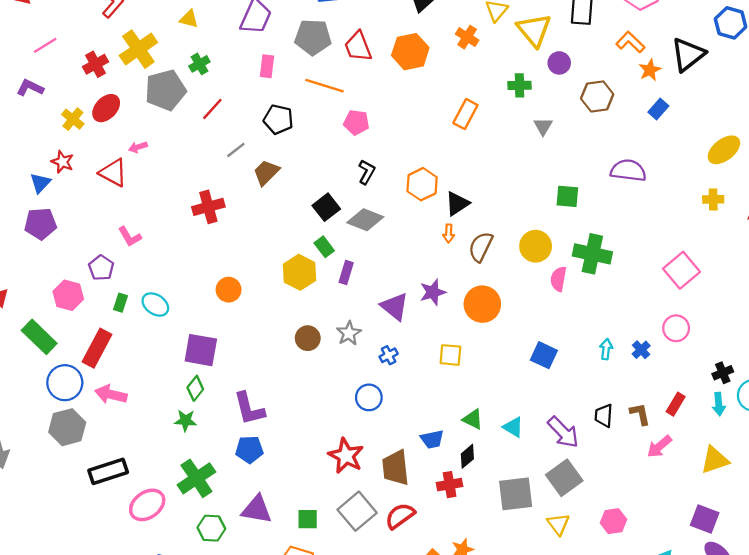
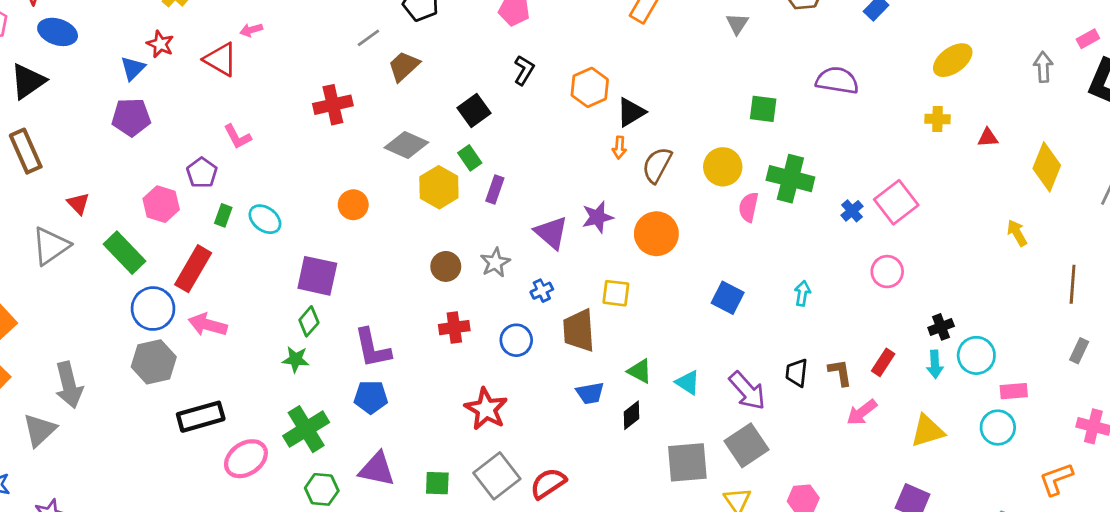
gray diamond: (365, 220) -> (406, 145), moved
blue cross: (641, 350) -> (852, 211), moved
brown trapezoid: (396, 468) -> (579, 330), moved
red cross: (450, 485) -> (454, 328), moved

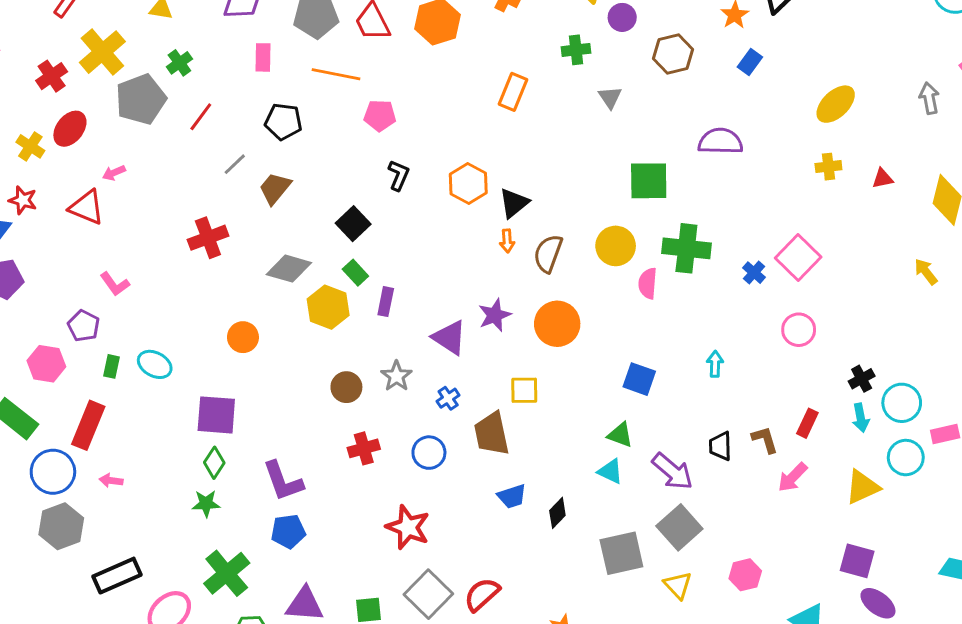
green square: (763, 109) -> (649, 181), size x1.4
pink arrow: (208, 325) -> (111, 481), size x0.6
green triangle: (640, 371) -> (620, 435), moved
cyan circle: (998, 428) -> (906, 458), moved

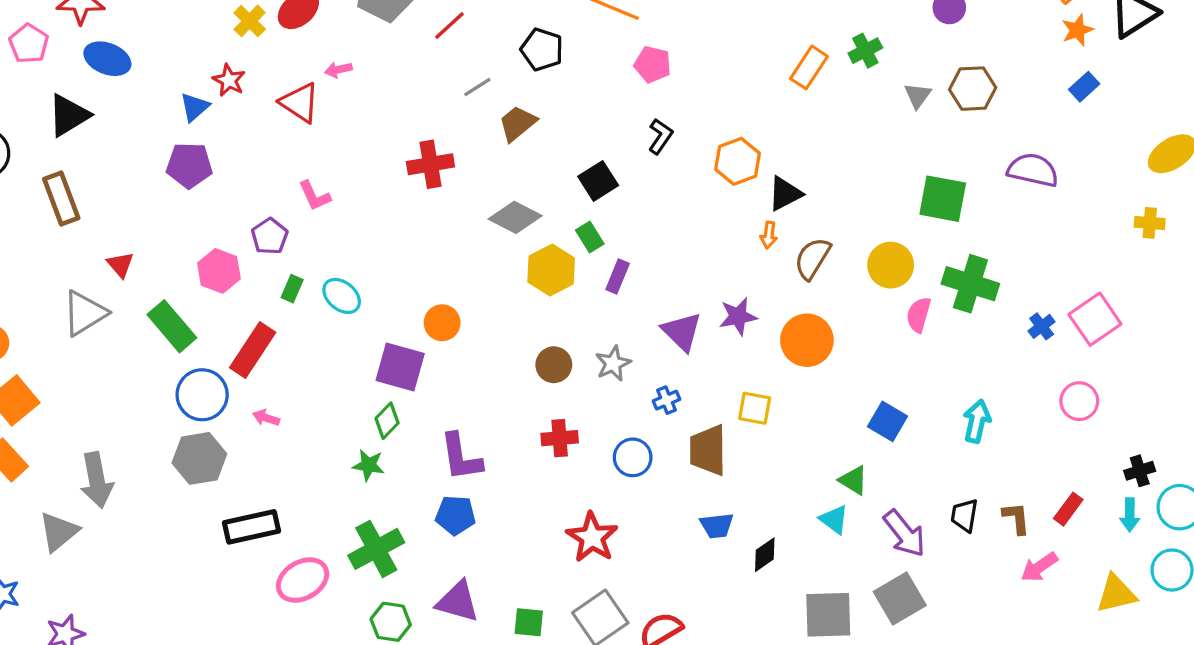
green cross: (576, 50) -> (865, 51), moved, turned -32
brown hexagon: (673, 54) -> (973, 89), moved
orange circle: (243, 337) -> (442, 323), moved
cyan arrow: (715, 364) -> (977, 421), size x1.4

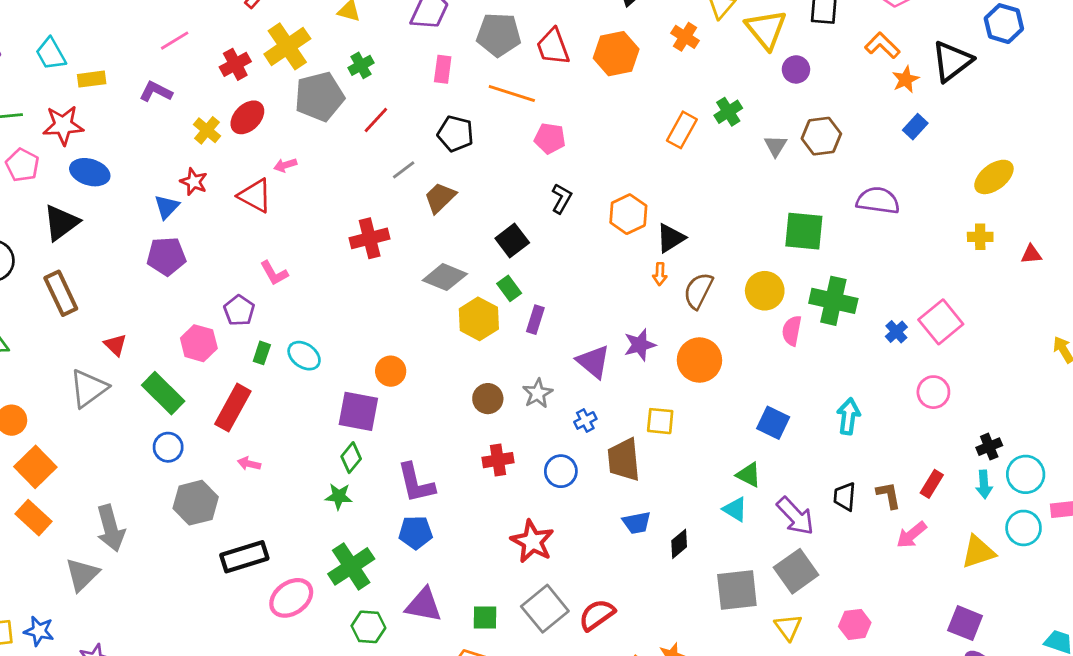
blue circle: (202, 395) -> (168, 447), moved, size x0.7

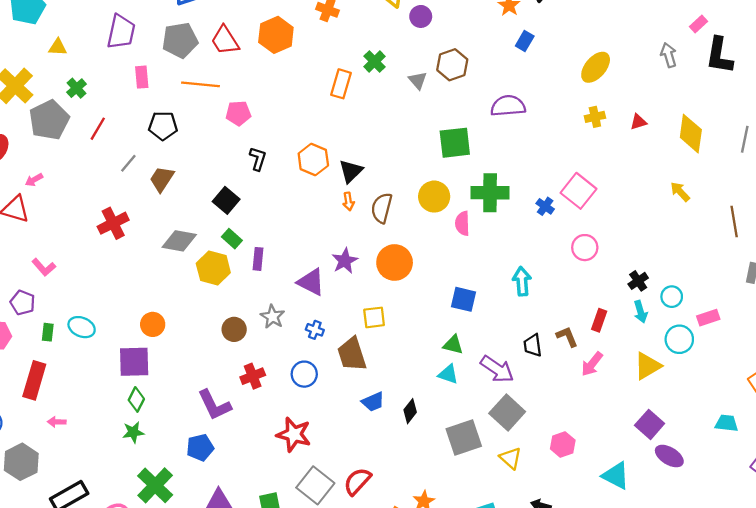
blue cross: (585, 420) -> (315, 330), turned -30
cyan circle: (1026, 474) -> (672, 297), size x0.7
purple L-shape: (416, 483) -> (214, 405), moved
purple square: (965, 623) -> (650, 424), turned 32

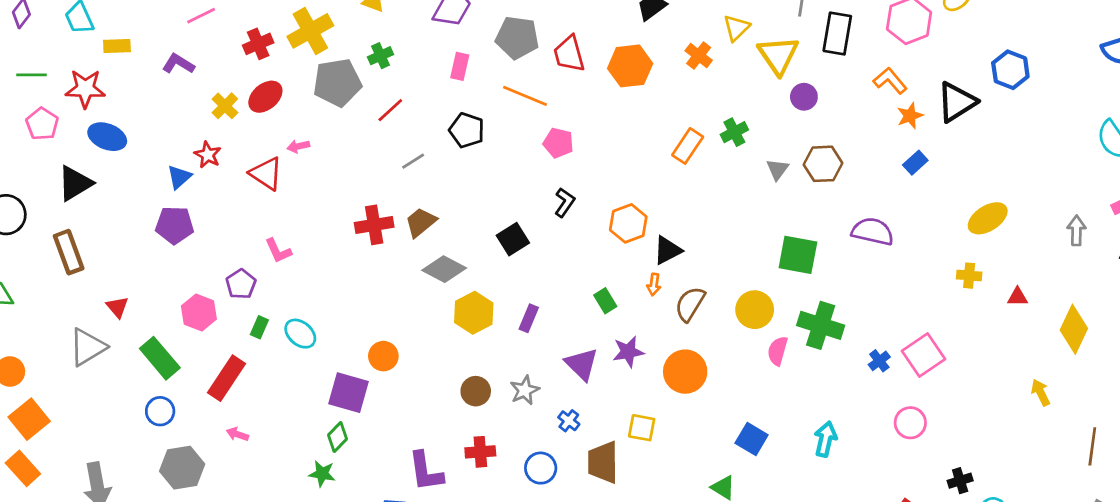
brown trapezoid: (162, 179) -> (421, 222), moved
green rectangle: (232, 239) -> (605, 301), moved

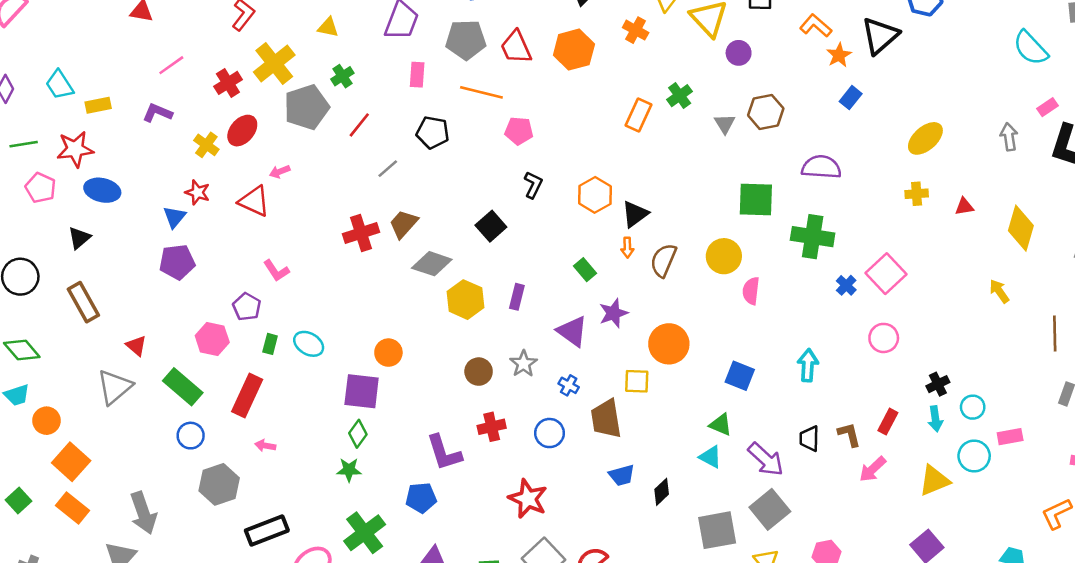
black triangle: (75, 183) -> (79, 238), size x0.7
green cross: (821, 325) -> (813, 237), moved
orange circle: (685, 372) -> (669, 344), moved

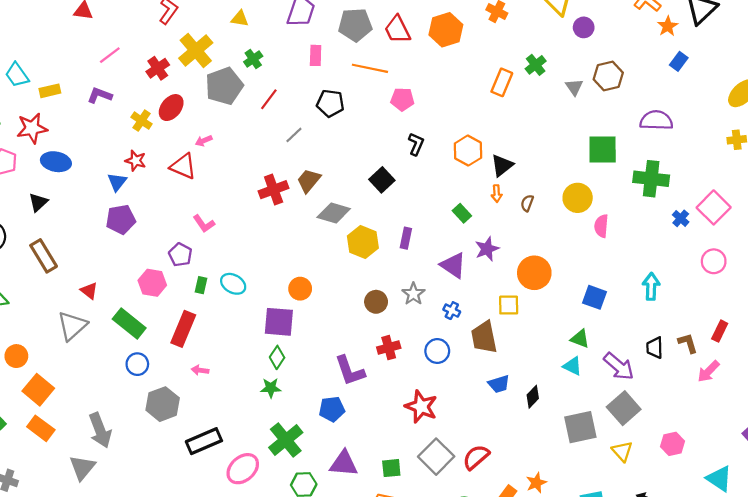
brown semicircle: (663, 260) -> (527, 203), size x0.6

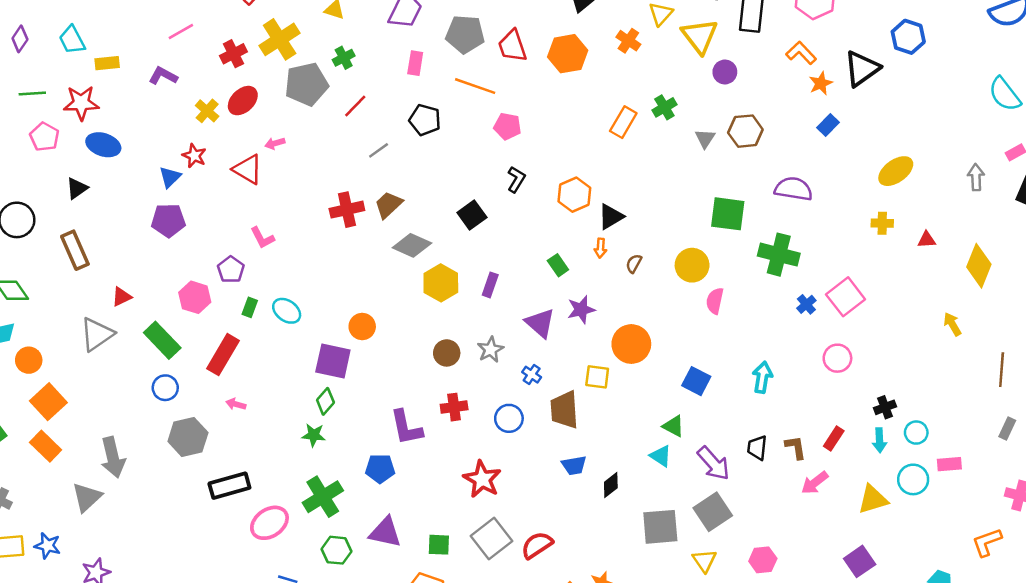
red triangle: (89, 291) -> (122, 297), turned 48

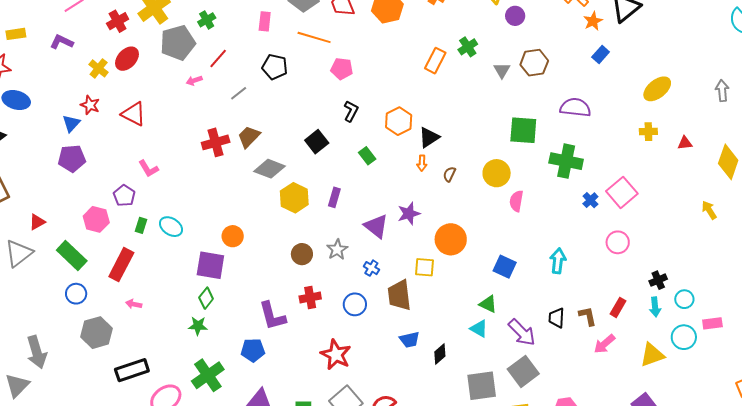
pink arrow: (275, 143) -> (194, 80), moved
green rectangle: (558, 265) -> (367, 156), moved

